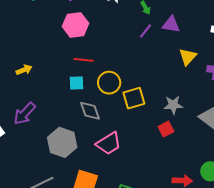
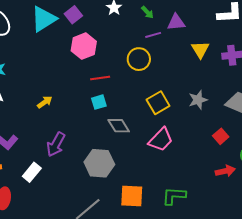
purple line: (146, 31) -> (153, 35), turned 49
yellow circle: (109, 83) -> (139, 59), moved
red square: (166, 129) -> (221, 136), moved
pink trapezoid: (109, 143) -> (161, 140), moved

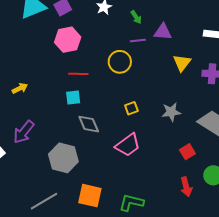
yellow square: (158, 103) -> (131, 108), size x0.6
red arrow: (225, 171) -> (186, 187), turned 78

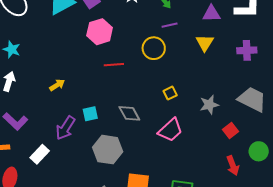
purple triangle: (163, 32) -> (211, 14), moved
yellow triangle: (182, 63) -> (205, 43), moved
cyan square: (73, 98) -> (90, 114), moved
gray star: (171, 112) -> (209, 105), moved

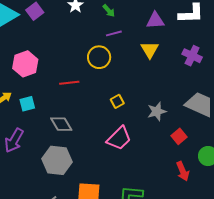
pink hexagon: (100, 32) -> (25, 64), moved
purple cross: (247, 50) -> (192, 56), turned 30
red line: (114, 65) -> (69, 83), moved
gray diamond: (129, 113) -> (61, 124), moved
cyan square: (90, 114) -> (27, 104), moved

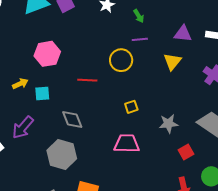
pink trapezoid: (119, 138) -> (127, 144), turned -144

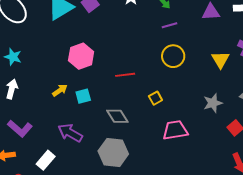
yellow circle: (121, 60) -> (173, 56), moved
yellow triangle: (172, 62) -> (220, 60), moved
yellow square: (131, 107) -> (155, 98), moved
purple arrow: (23, 127) -> (70, 133), turned 90

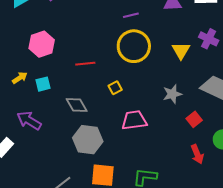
yellow circle: (173, 56) -> (134, 46), size x1.4
gray hexagon: (113, 153) -> (88, 140), moved

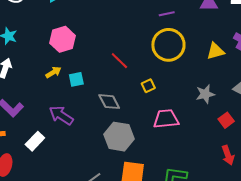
pink hexagon: (42, 44) -> (63, 39), moved
yellow triangle: (181, 51) -> (215, 51), turned 42
red line: (85, 64) -> (119, 61), turned 48

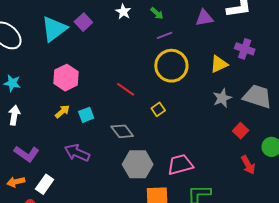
gray star: (205, 94) -> (222, 98), moved
pink trapezoid: (166, 119) -> (180, 165), moved
white rectangle: (35, 141) -> (45, 184), moved

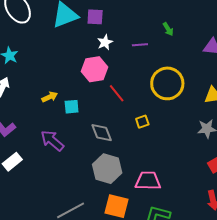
white star: (123, 12) -> (105, 42), moved
purple square: (83, 22) -> (95, 17), turned 30
purple line: (165, 35) -> (140, 45), moved
pink hexagon: (66, 78) -> (94, 69), moved

